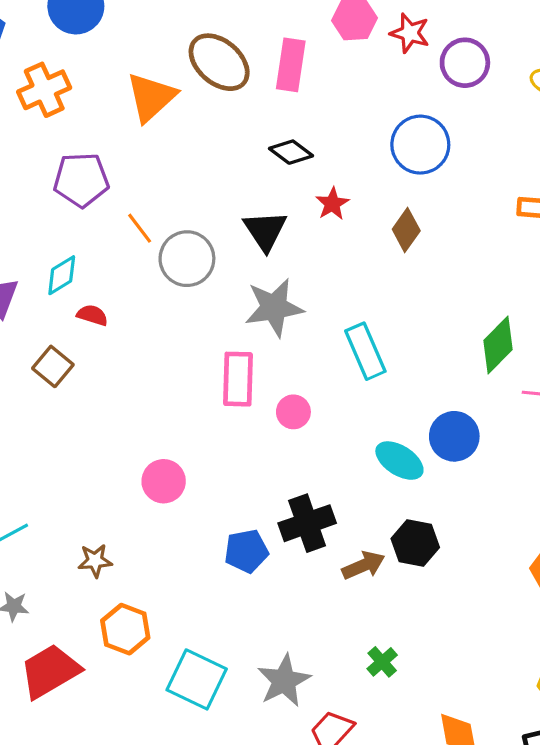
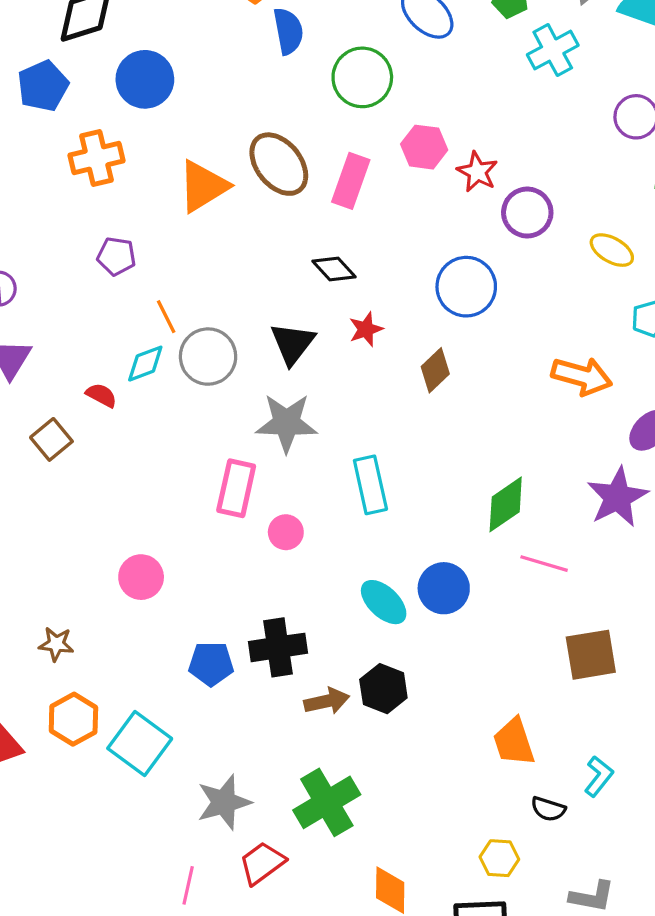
purple pentagon: (81, 180) -> (116, 256), size x0.7
cyan diamond: (62, 275) -> (145, 364), moved
green cross: (382, 662) -> (327, 802), size x2.0
cyan square: (197, 679) -> (140, 744), moved

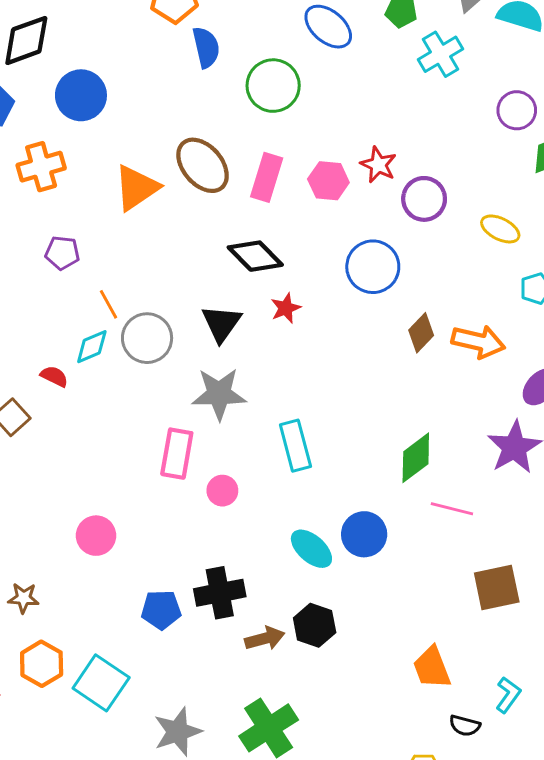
pink hexagon: (424, 147) -> (328, 181), moved
black diamond: (334, 269) -> (255, 256), size x1.4
brown diamond: (435, 370) -> (421, 333), moved

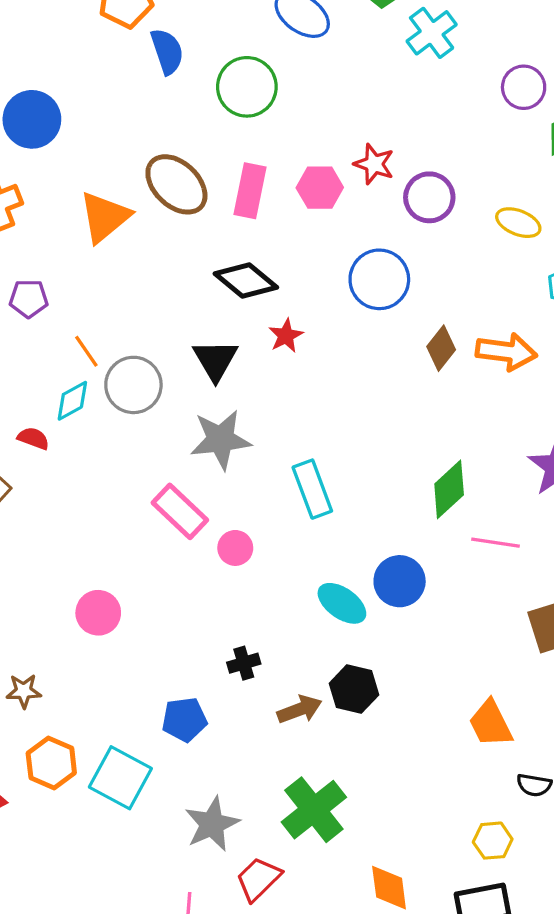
pink rectangle: (177, 454) -> (180, 511), turned -51
black cross: (220, 593) -> (244, 663), size x0.6
blue pentagon: (161, 610) -> (184, 720), moved

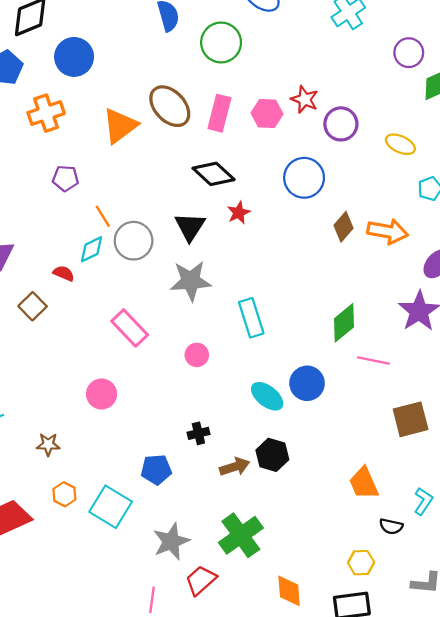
pink rectangle: (180, 511) -> (130, 328), moved
orange hexagon: (51, 763) -> (64, 494), size x0.7

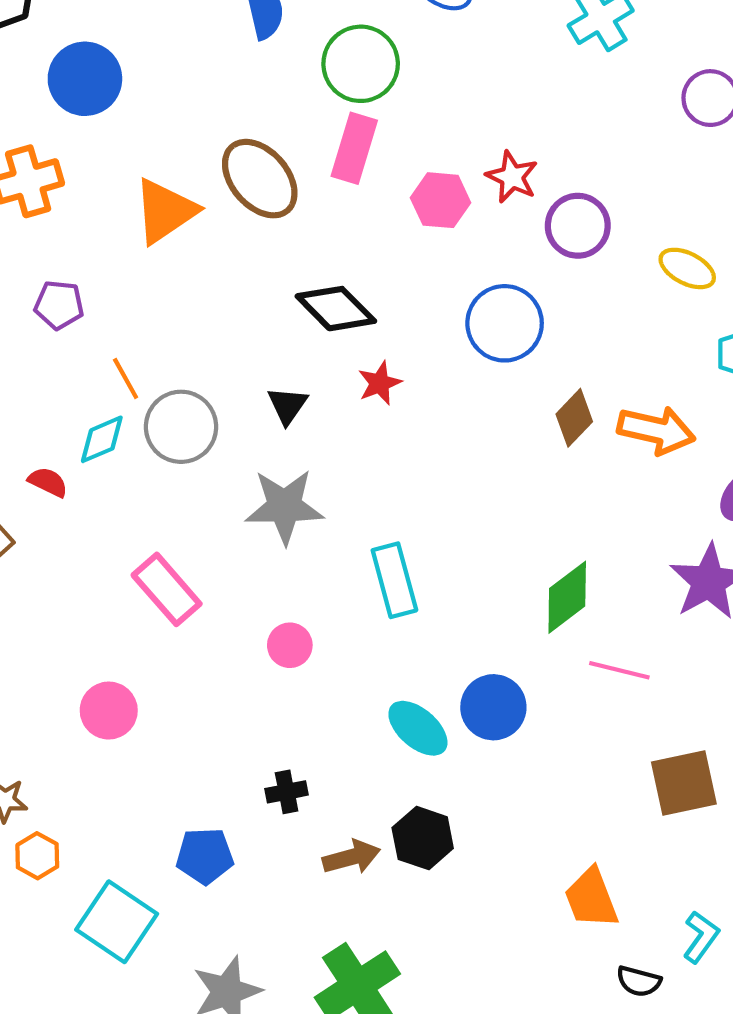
pink rectangle: (219, 113) -> (354, 148), moved
black triangle: (190, 227) -> (288, 405), size x0.7
orange hexagon: (64, 494) -> (37, 856), moved

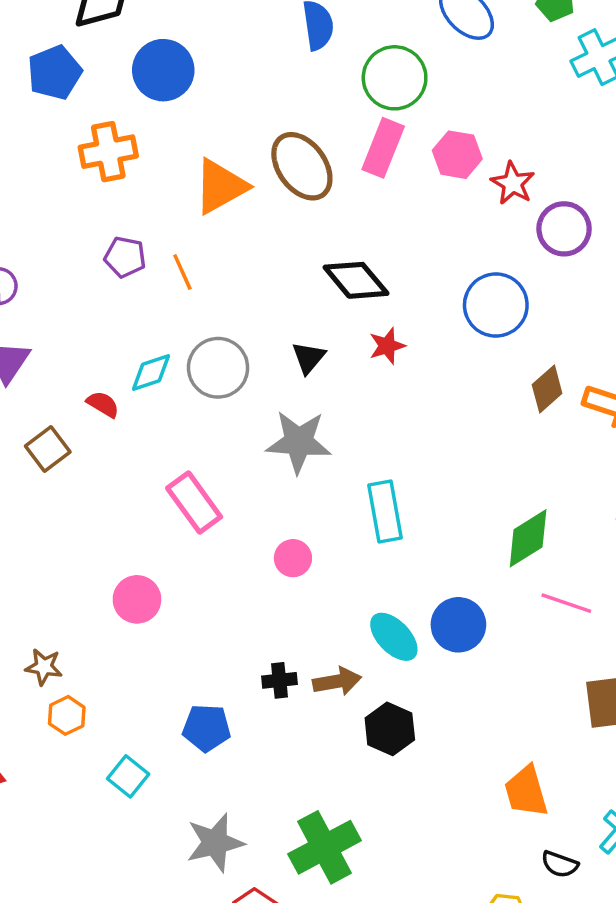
pink hexagon: (441, 200) -> (457, 155), moved
orange line: (126, 379) -> (182, 272), moved
brown arrow: (351, 857) -> (337, 681), moved
cyan square: (117, 922) -> (128, 776), size x0.6

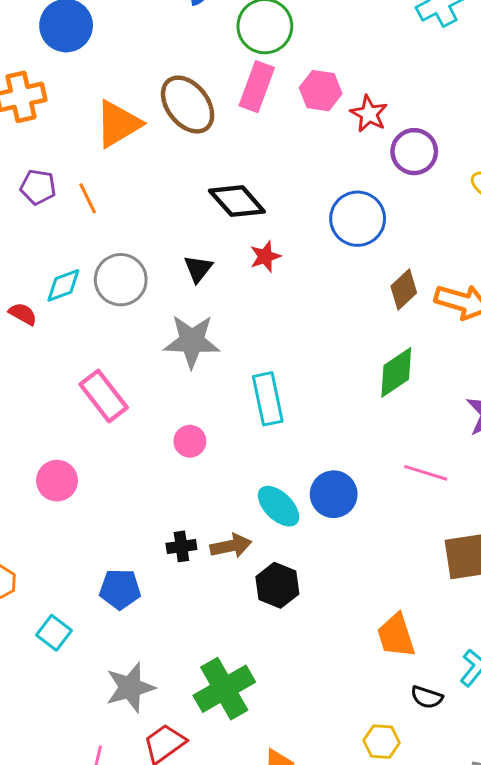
green diamond: (528, 538) -> (396, 372), moved

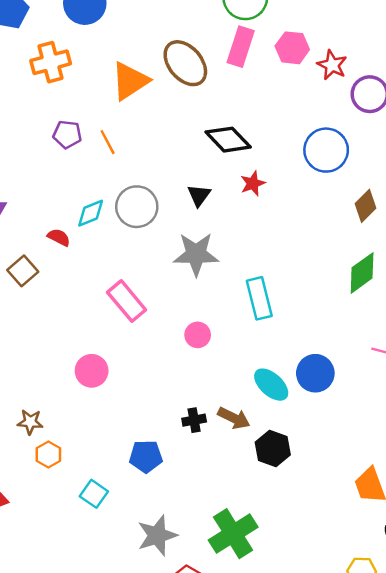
brown arrow: (231, 546) -> (234, 418), turned 40

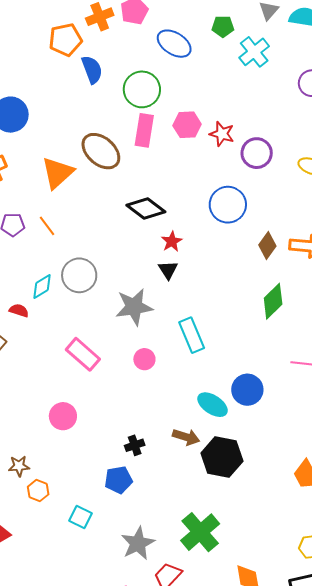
black triangle: (199, 195) -> (168, 270), moved
pink circle: (198, 335) -> (144, 359), moved
black cross: (194, 420) -> (135, 445), moved
black hexagon: (273, 448) -> (222, 457), size x1.4

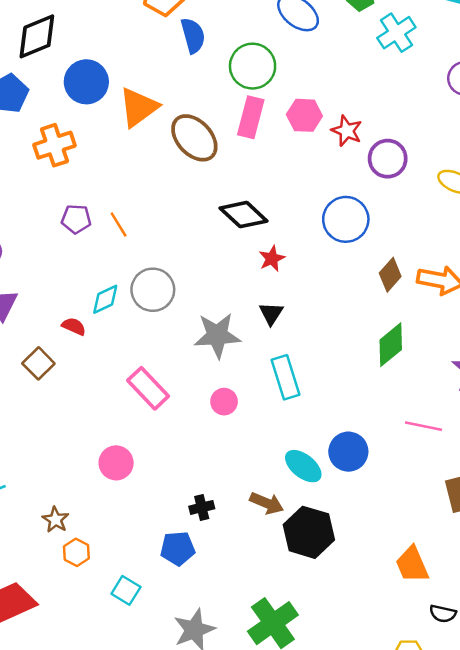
orange triangle: (58, 173) -> (139, 107), moved
black triangle: (168, 270) -> (271, 313), moved
brown star: (19, 466) -> (56, 520), turned 30

